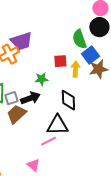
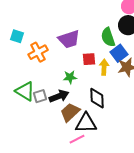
purple trapezoid: (21, 41) -> (69, 39), moved
brown trapezoid: (16, 114) -> (70, 112), moved

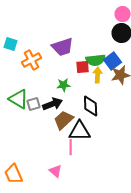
green semicircle: (108, 37) -> (96, 60), moved, turned -78
pink line: (77, 139) -> (71, 147), turned -63

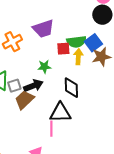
brown trapezoid: (64, 120) -> (24, 100), moved

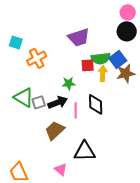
purple trapezoid: (43, 29) -> (79, 37), moved
brown trapezoid: (24, 100) -> (55, 130), moved
black triangle: (60, 113) -> (85, 151), moved
pink line: (51, 129) -> (76, 110), moved

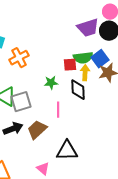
purple trapezoid: (79, 37) -> (88, 28), moved
gray square: (39, 102) -> (21, 102), size x1.5
black arrow: (58, 102) -> (13, 129), moved
black diamond: (96, 104) -> (78, 90), moved

